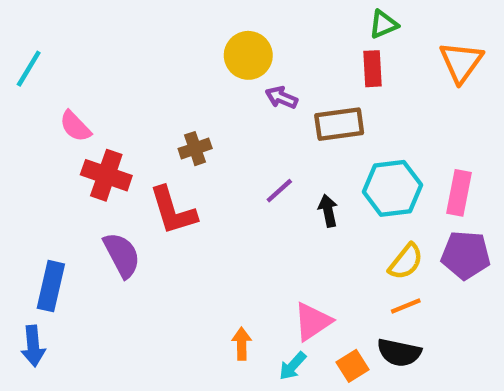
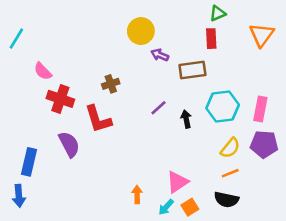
orange square: (352, 366) -> (190, 207), moved

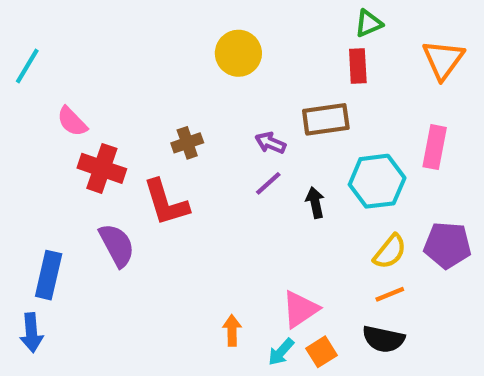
purple arrow: (160, 55) -> (270, 143), moved
pink rectangle: (260, 109) -> (435, 147), moved

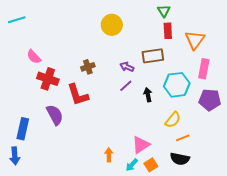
green triangle: (369, 23) -> (164, 11), moved, turned -40
orange triangle: (443, 60) -> (195, 40), moved
cyan line: (27, 66) -> (17, 20), moved, turned 42
purple pentagon: (447, 245) -> (210, 100), moved
yellow semicircle: (390, 252) -> (173, 120), moved

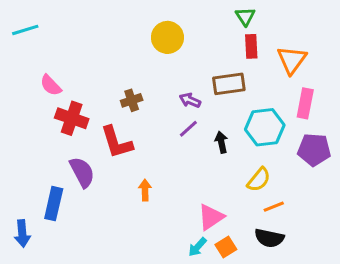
blue rectangle: (23, 129) -> (54, 204), moved
orange arrow: (109, 155) -> (145, 190), moved

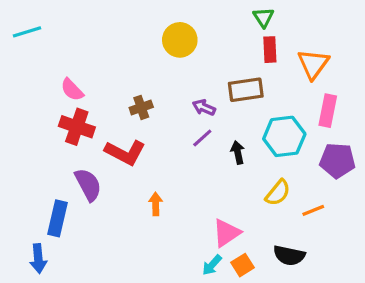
pink semicircle: (51, 85) -> (72, 90), moved
red L-shape: (117, 142) -> (125, 152), turned -45
orange line: (274, 207) -> (313, 210), moved
blue arrow: (22, 234) -> (38, 259), moved

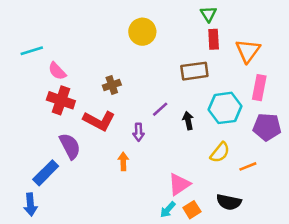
cyan line: (27, 32) -> (32, 51), moved
purple arrow: (204, 107) -> (139, 132), moved, turned -114
blue rectangle: (58, 218) -> (46, 173), turned 32

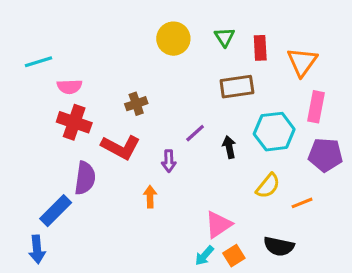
green triangle: (208, 14) -> (225, 37), moved
pink semicircle: (57, 71) -> (70, 87), turned -48
purple semicircle: (70, 146) -> (85, 178), turned 36

